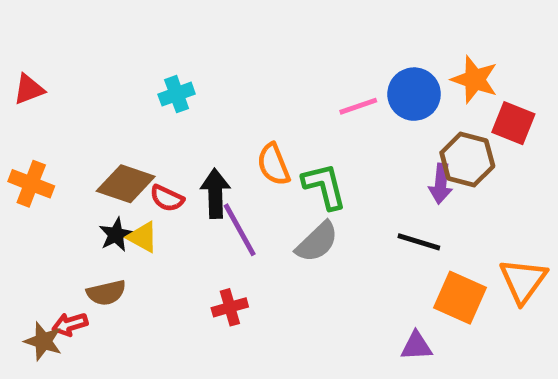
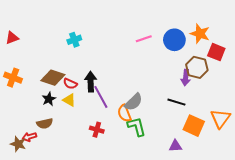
pink line: (358, 106) -> (144, 39), moved
orange semicircle: (273, 164) -> (124, 113), moved
green L-shape: (324, 186) -> (137, 127), moved
yellow triangle: (143, 237) -> (69, 100), moved
red cross: (230, 307) -> (97, 130), turned 32

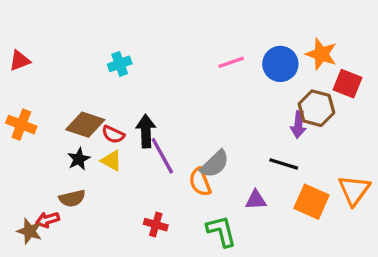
green L-shape: (137, 127) -> (221, 231), moved
red cross: (97, 130) -> (156, 225), moved
purple triangle: (175, 146) -> (256, 200), moved

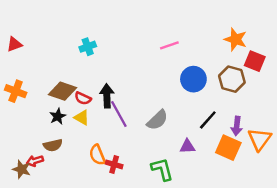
blue circle: (280, 64) -> (193, 79), moved
purple arrow: (298, 125) -> (237, 126), moved
black line: (284, 164) -> (208, 120), turned -65
orange semicircle: (200, 182) -> (97, 155), moved

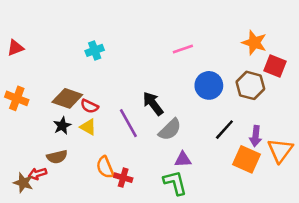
black arrow: (107, 96) -> (153, 104), moved, turned -35
purple triangle: (187, 146) -> (183, 159), moved

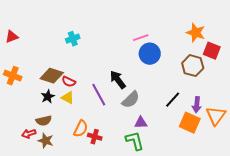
blue circle: (209, 85) -> (150, 54), moved
orange semicircle: (105, 167) -> (81, 129), turned -132
brown star: (23, 183) -> (46, 141), moved

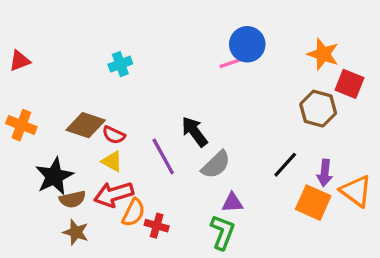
blue circle: (150, 54) -> (247, 44), moved
black star: (48, 97) -> (54, 176), moved, size x1.6
orange triangle: (216, 116) -> (356, 191), turned -30
red arrow: (29, 134) -> (114, 194), moved, size x1.6
green L-shape: (135, 141) -> (223, 232), turned 35

